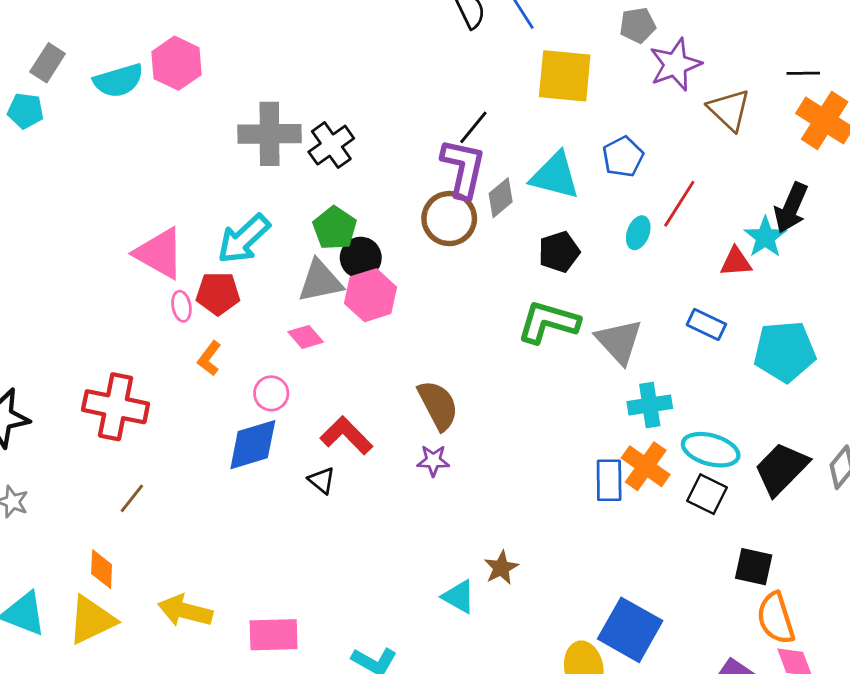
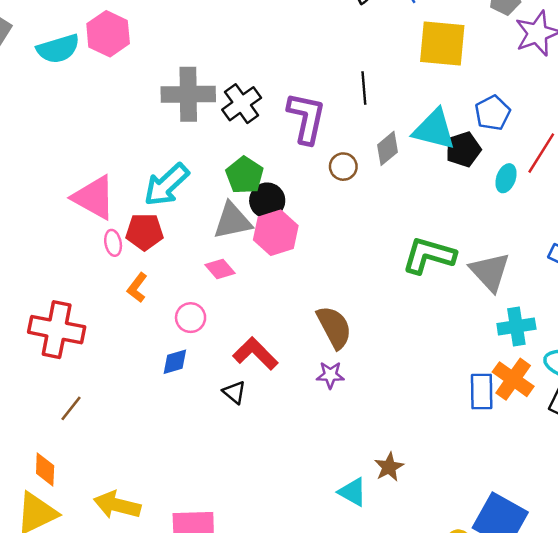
black line: (473, 127) -> (364, 88), turned -44
purple L-shape: (463, 168) -> (306, 118), moved
brown circle: (449, 219) -> (343, 167), size x0.6
black pentagon: (559, 252) -> (463, 149), moved
blue diamond: (253, 445) -> (175, 362), size x0.6

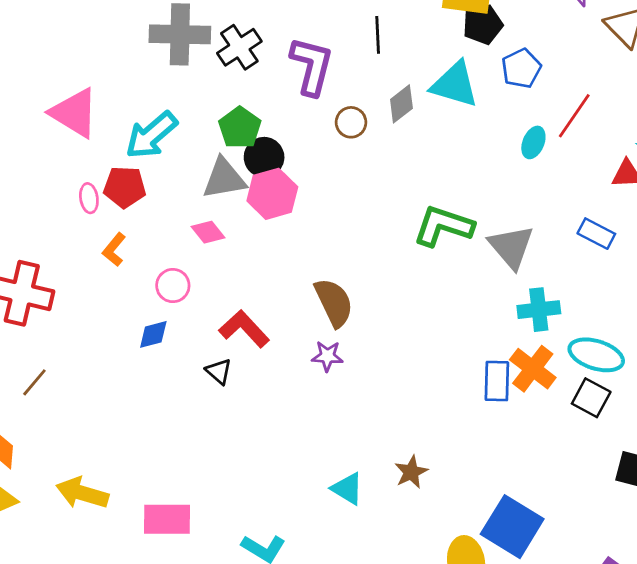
black pentagon: (463, 149) -> (483, 25), moved
pink triangle: (94, 197) -> (74, 113), moved
brown star: (389, 467) -> (411, 472), moved

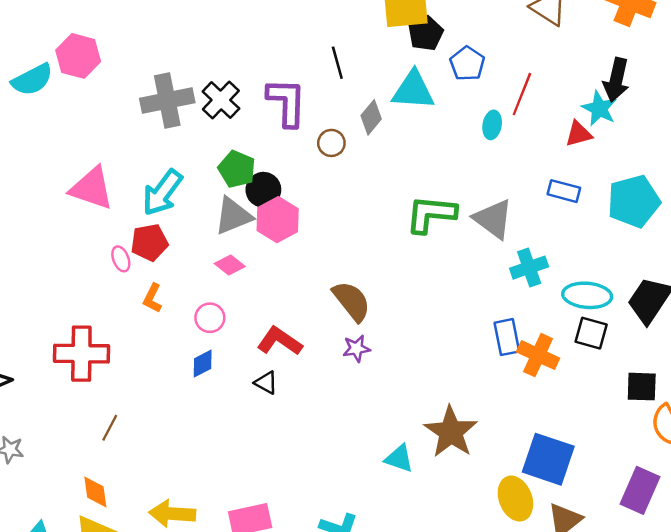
orange cross: (533, 369) -> (538, 355), moved
brown star: (411, 472) -> (451, 432), size x1.8

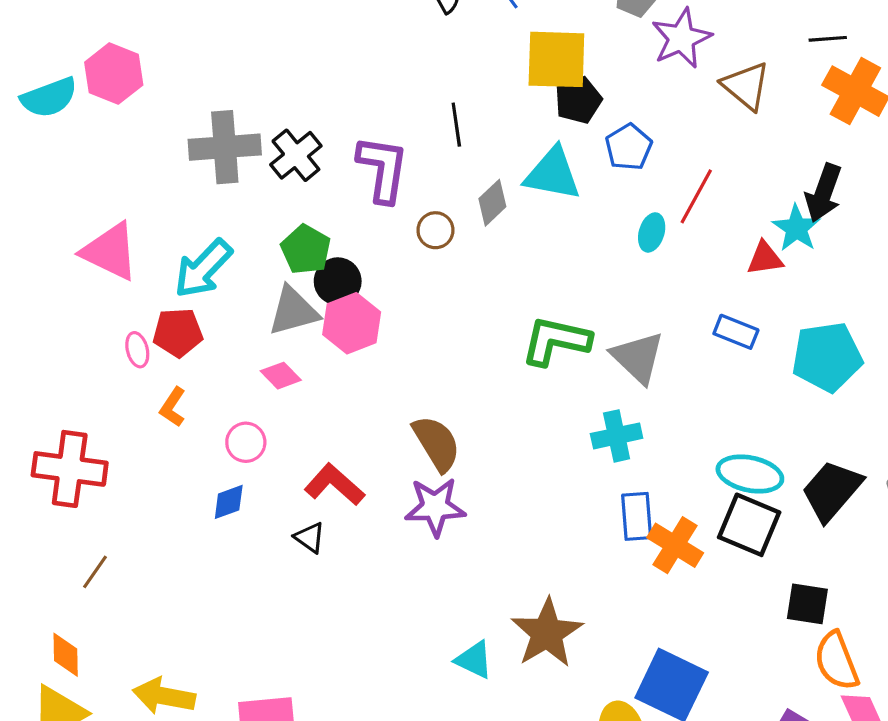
cyan cross: (529, 268) -> (617, 436), moved
black square: (591, 333) -> (749, 525), size x1.4
purple star: (356, 348) -> (435, 507), size x1.6

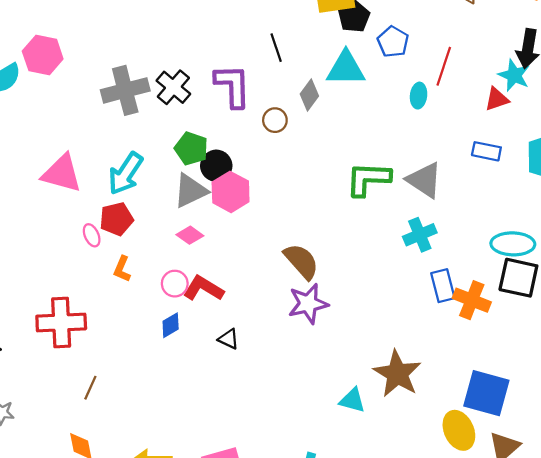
red L-shape: (334, 485) -> (203, 288), moved

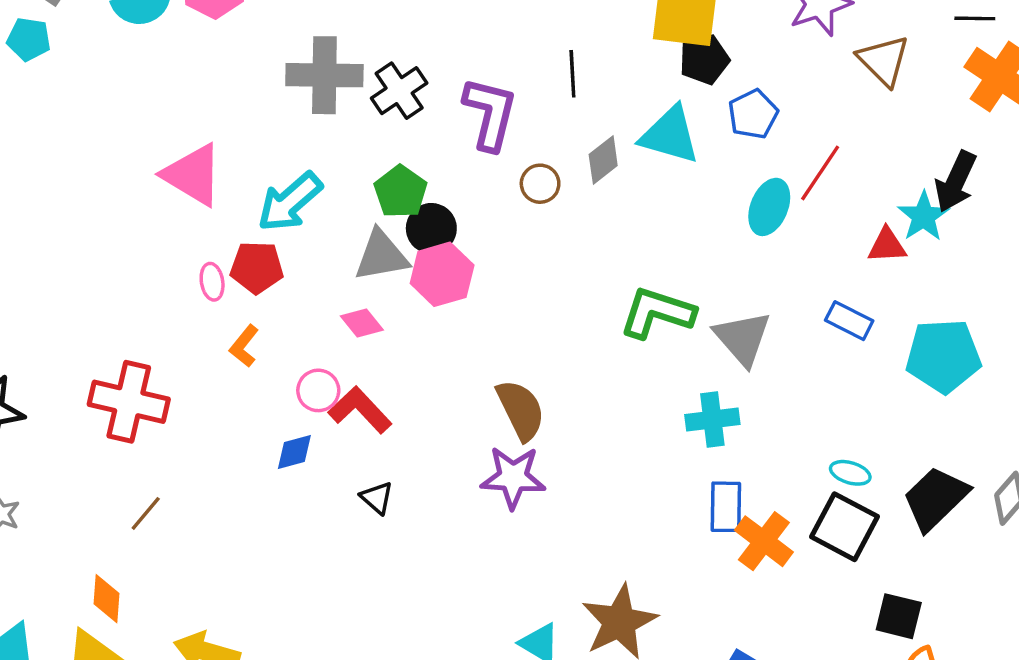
cyan ellipse: (419, 96) -> (769, 207), size x1.4
cyan ellipse: (513, 244) -> (850, 473), size x0.6

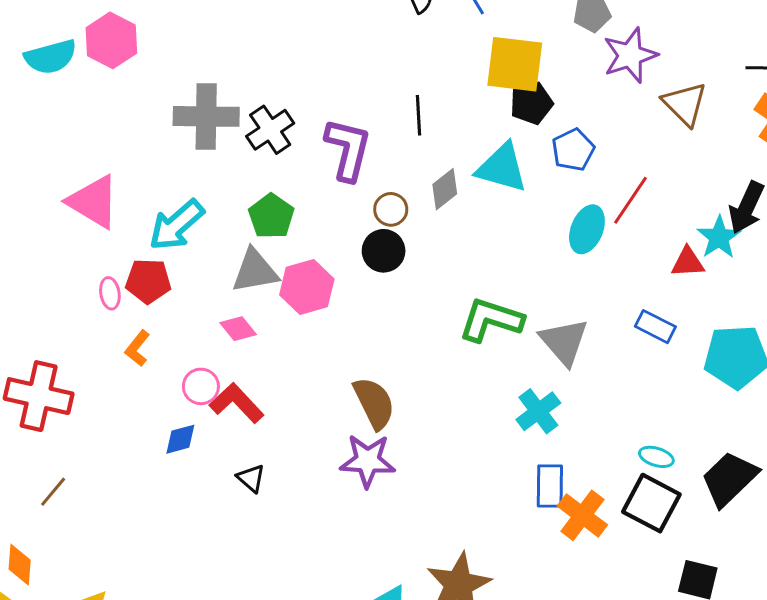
black circle: (431, 228) -> (384, 251), moved
cyan cross: (712, 420) -> (538, 411), turned -30

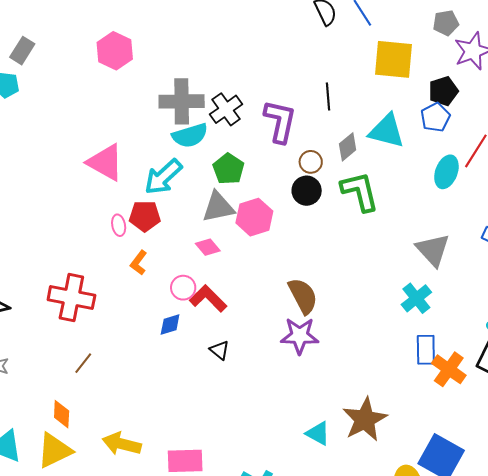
cyan semicircle: (51, 57) -> (190, 135), moved
black pentagon: (531, 103) -> (443, 91), moved
green L-shape: (491, 320) -> (360, 191), moved, turned 60

